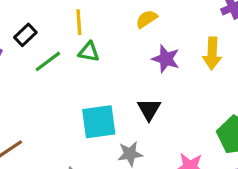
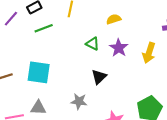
green triangle: (89, 52) -> (93, 44), moved
cyan square: (99, 122) -> (39, 72), moved

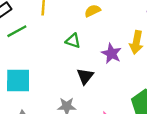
purple star: (119, 48) -> (111, 53), moved

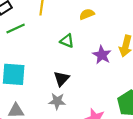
black triangle: (85, 76) -> (61, 79), moved

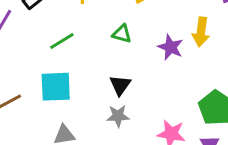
green line: (16, 29) -> (62, 41), moved

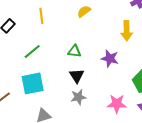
green triangle: (122, 34) -> (74, 51), moved
purple star: (171, 47) -> (110, 58), moved

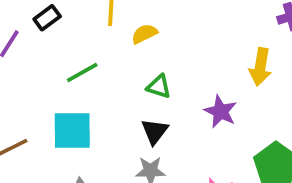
yellow semicircle: (84, 11) -> (144, 34), moved

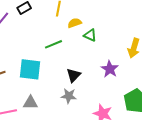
green line: (82, 73) -> (54, 44), moved
green triangle: (159, 86) -> (90, 35), moved

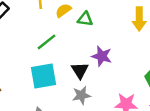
cyan square: (30, 69) -> (43, 76), moved
purple star: (110, 69) -> (102, 56), moved

